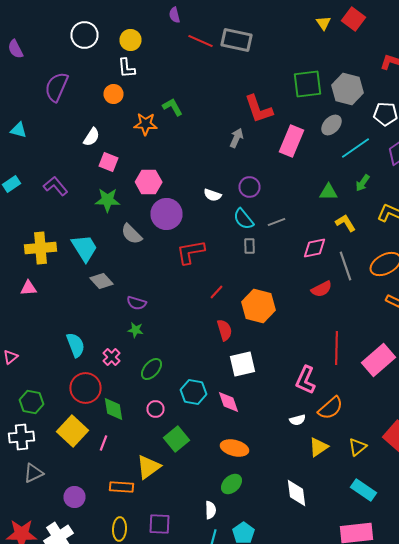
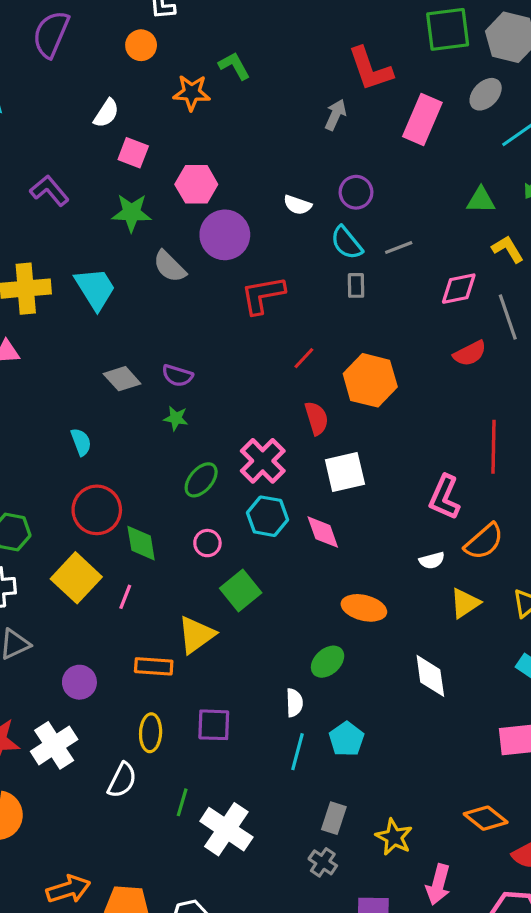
gray diamond: (102, 281) -> (122, 379), moved
cyan semicircle: (76, 345) -> (81, 442), size x0.7
pink cross: (112, 357) -> (263, 461), moved, size x1.6
orange ellipse: (234, 448) -> (364, 608), moved

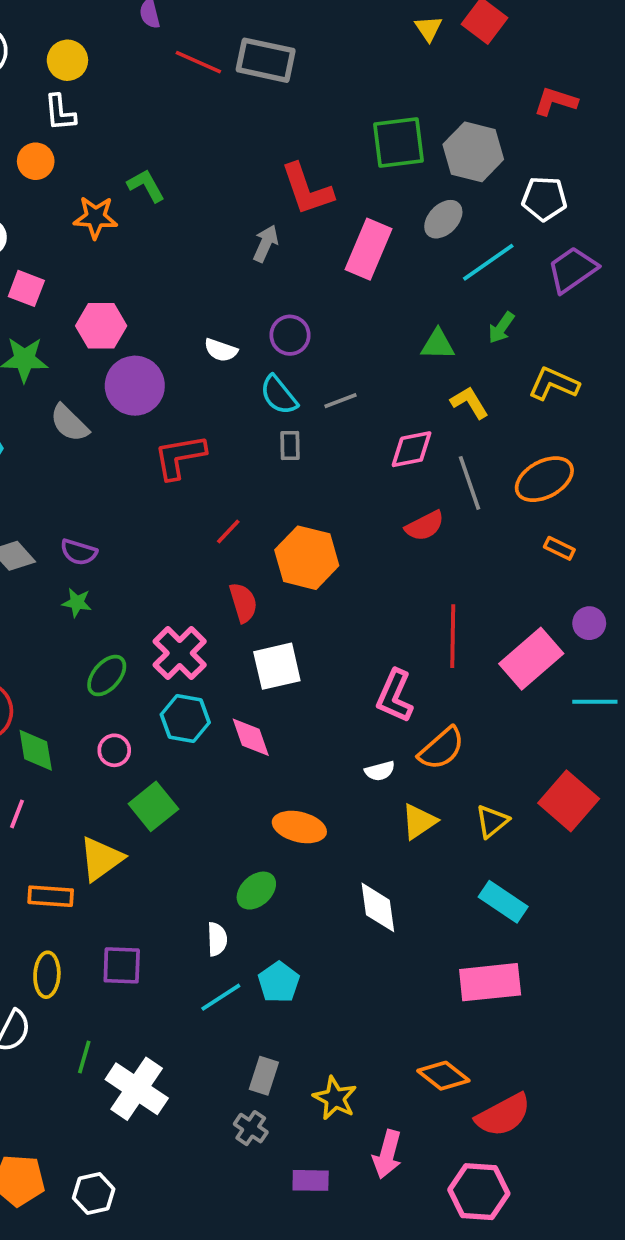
cyan line: (298, 752) -> (221, 997), turned 42

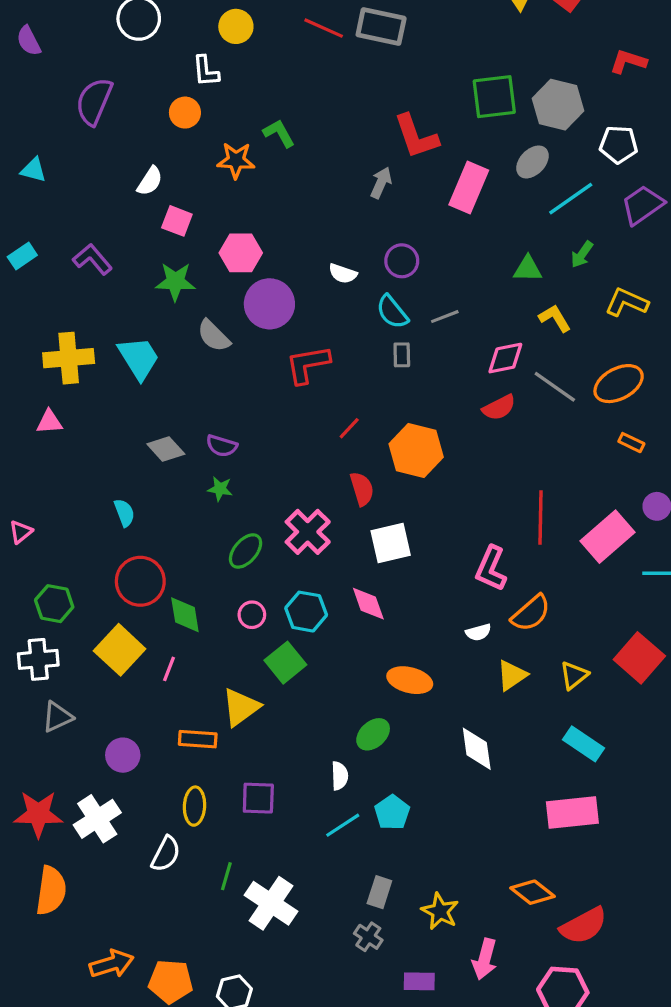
yellow circle: (67, 60) -> (236, 26), moved
gray line: (470, 483) -> (555, 387), turned -36
red semicircle: (425, 526) -> (499, 407), moved
cyan hexagon: (185, 719) -> (306, 612), moved

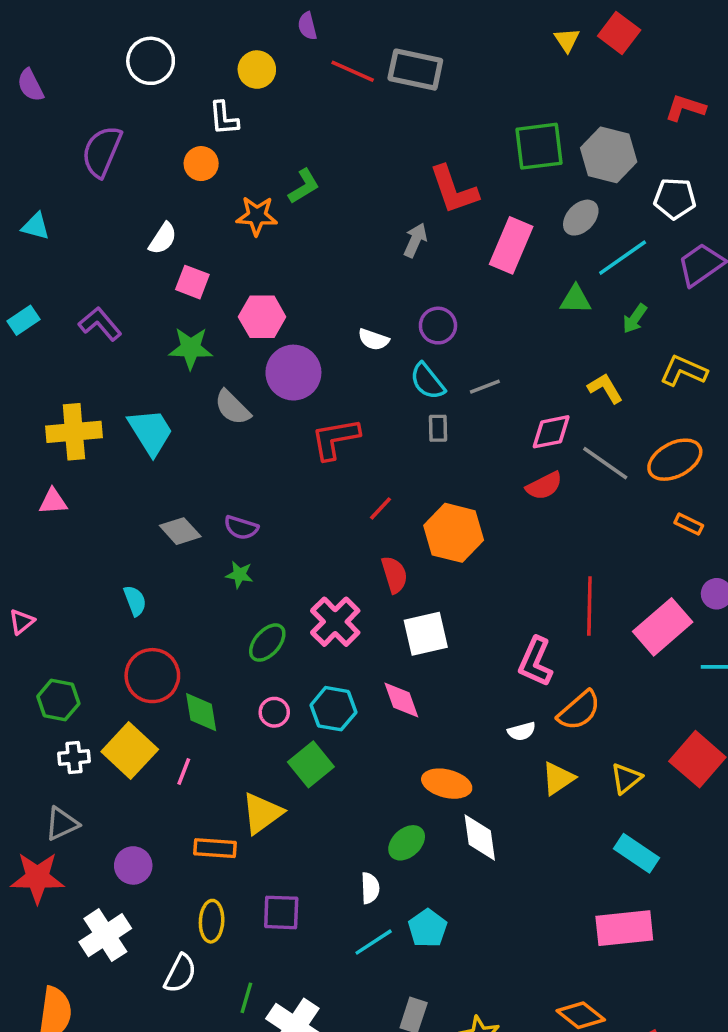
green L-shape: (279, 133) -> (304, 186), turned 88
green triangle: (528, 269) -> (576, 299), moved
white cross: (38, 659) -> (74, 757), moved, size x0.7
white diamond: (477, 749) -> (480, 838), moved
red star: (38, 814) -> (37, 878), moved

